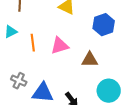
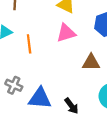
pink triangle: (60, 46) -> (66, 33), moved

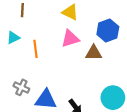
brown triangle: (91, 62) -> (94, 53), moved

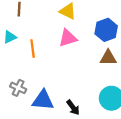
brown triangle: (94, 53) -> (108, 58), moved

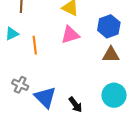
blue triangle: (43, 100) -> (45, 97), turned 40

